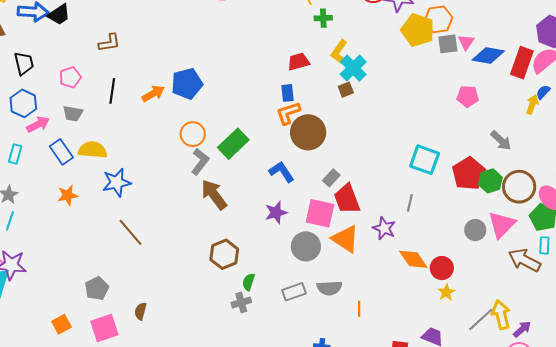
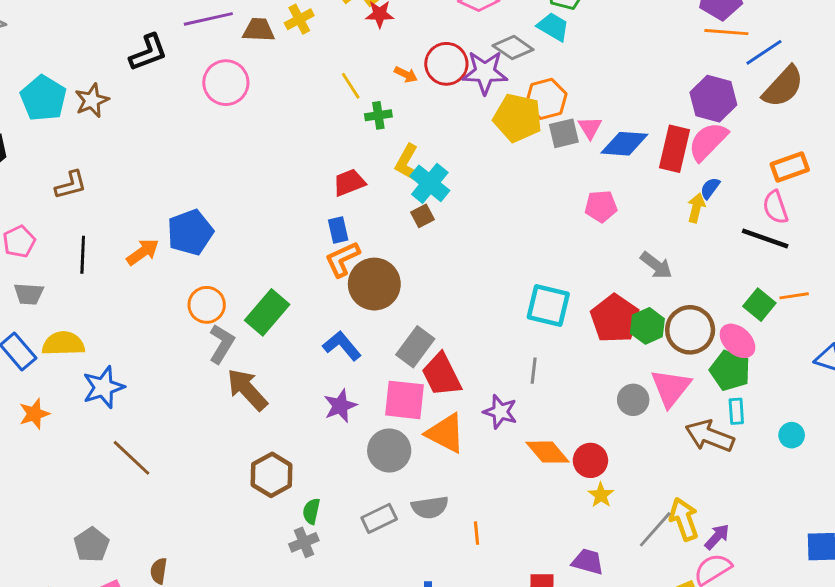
gray rectangle: (331, 178) -> (415, 347), size x1.5

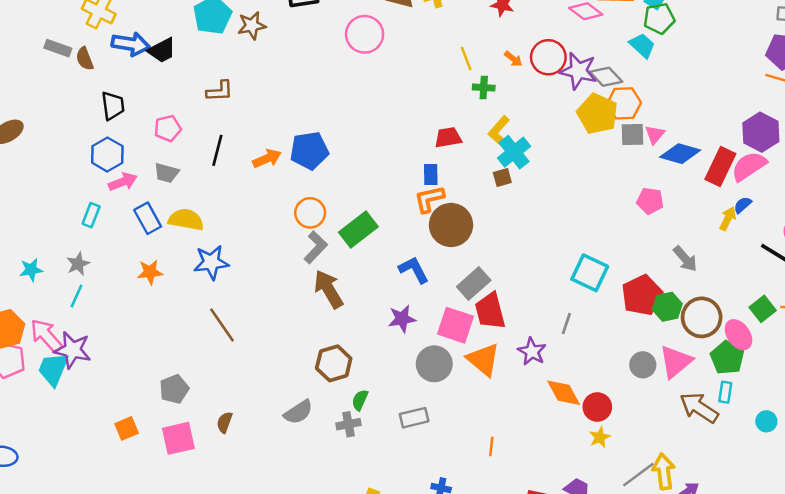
gray diamond: (513, 48) -> (606, 77), moved
gray semicircle: (430, 507) -> (298, 412), moved, turned -36

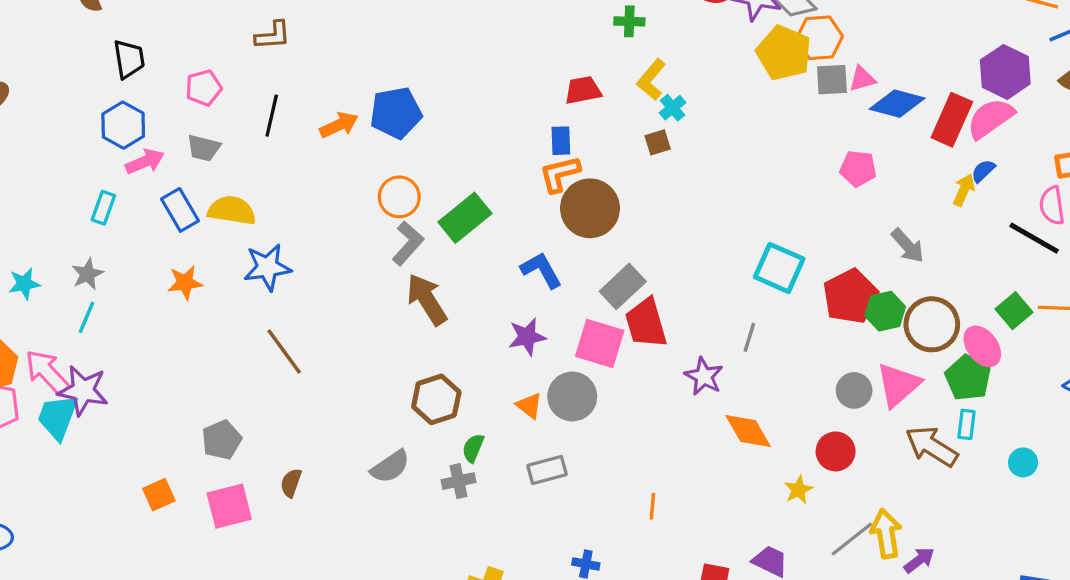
pink triangle: (655, 134) -> (862, 79), turned 35
cyan cross: (514, 152) -> (673, 108), size x0.6
orange triangle: (483, 360) -> (529, 406), moved, size x0.6
red circle: (597, 407) -> (836, 451), moved

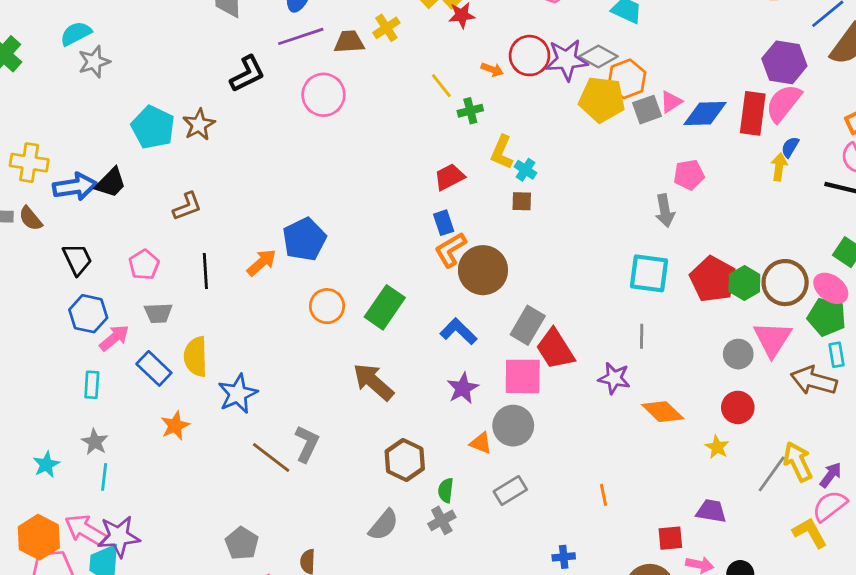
brown square: (658, 142) -> (522, 201), turned 35
yellow semicircle: (232, 210) -> (196, 357), turned -84
gray L-shape: (408, 243) -> (307, 444), moved
gray arrow: (908, 246) -> (665, 211), moved, turned 48

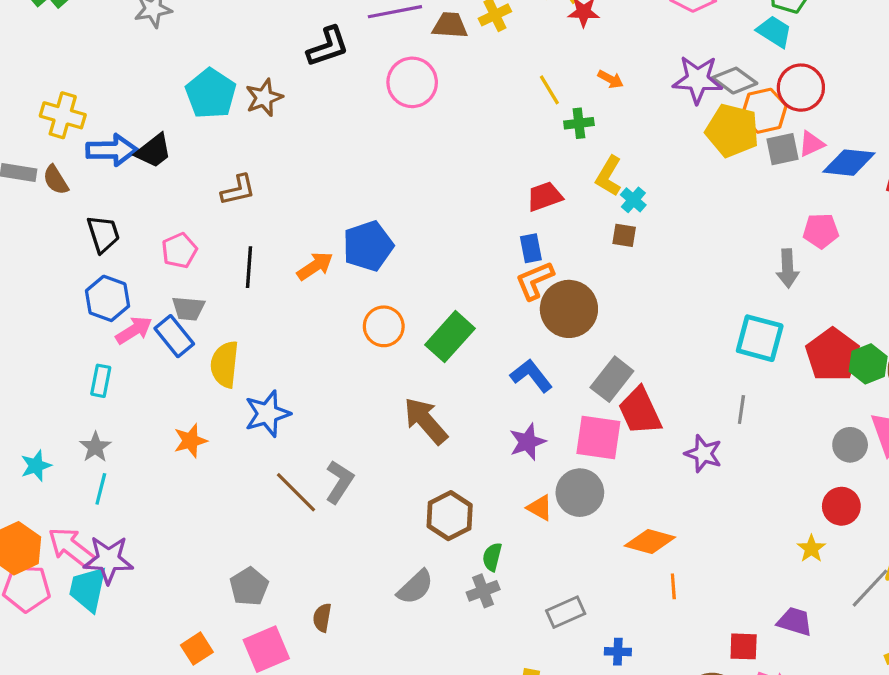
red circle: (529, 56) -> (801, 88), moved
blue rectangle: (154, 368) -> (174, 336), moved
orange diamond: (663, 412) -> (650, 541), moved, turned -36
gray rectangle: (510, 491) -> (566, 612), moved

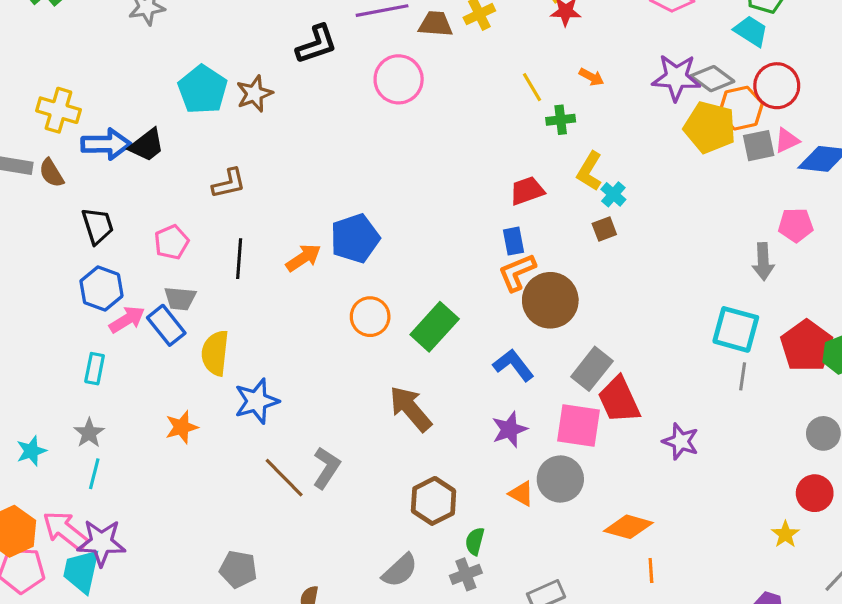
brown square: (624, 235) -> (604, 229), turned -30
gray line: (741, 409) -> (743, 376), moved
gray pentagon: (249, 586) -> (238, 569), turned -30

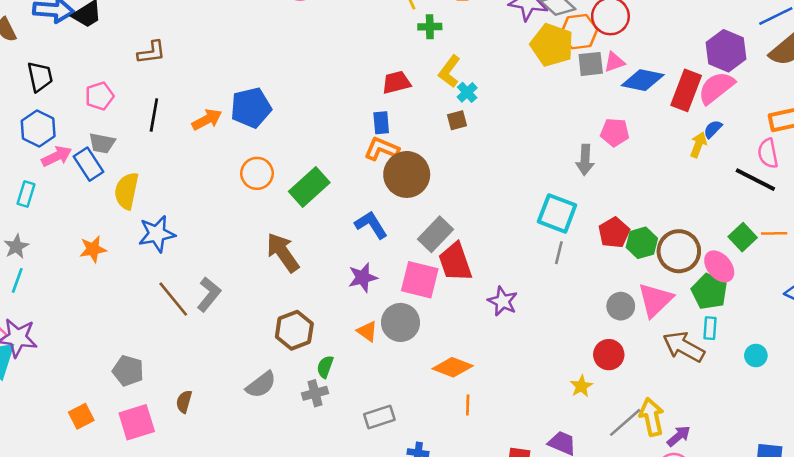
orange L-shape: (517, 272) -> (382, 149), turned 40
red pentagon: (807, 346) -> (614, 233), size x0.7

